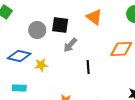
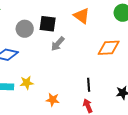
yellow star: (41, 65) -> (27, 83), moved
black line: (88, 67) -> (89, 85), moved

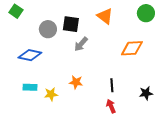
yellow star: (27, 83) -> (51, 94), moved
orange star: (53, 100) -> (76, 82), moved

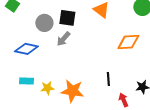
gray arrow: (81, 44) -> (63, 39), moved
orange star: (76, 82) -> (72, 91), moved, size x1.6
red arrow: (111, 106) -> (123, 100), moved

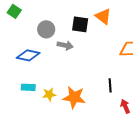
black square: (67, 18) -> (80, 24), moved
gray arrow: (63, 39) -> (65, 45), turned -119

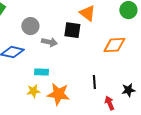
black square: (80, 24) -> (72, 30), moved
cyan rectangle: (28, 87) -> (41, 72), moved

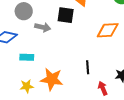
cyan rectangle: (41, 72) -> (27, 57), moved
yellow star: (33, 91) -> (27, 86), moved

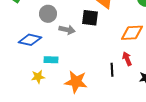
yellow star: (27, 86) -> (38, 77), moved
red arrow: (103, 88) -> (127, 59), moved

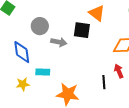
blue diamond: (30, 40) -> (22, 52), turned 70
yellow star: (38, 77) -> (23, 84), moved

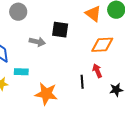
orange triangle: (97, 13) -> (93, 14), moved
gray circle: (40, 26) -> (18, 12), moved

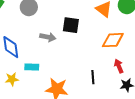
red arrow: (97, 71) -> (119, 66), moved

